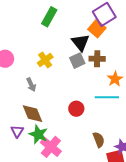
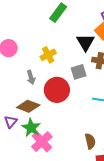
gray square: (77, 61) -> (79, 72), moved
red circle: (76, 109) -> (57, 90), moved, size x1.6
brown diamond: (32, 114) -> (28, 106), turned -55

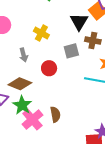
yellow cross: (48, 55) -> (41, 33), turned -35
red circle: (57, 90) -> (49, 68), size x0.6
brown semicircle: (90, 141) -> (55, 114), moved

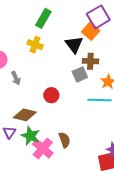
yellow cross: (41, 33) -> (35, 45), moved
gray square: (71, 51) -> (80, 74), moved
gray arrow: (23, 55) -> (16, 78), moved

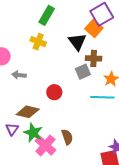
gray arrow: (16, 78) -> (19, 75), turned 120

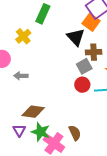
yellow cross: (38, 42) -> (23, 36), moved, turned 35
red circle: (54, 92) -> (82, 85), moved

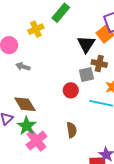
red circle: (82, 85) -> (71, 90), moved
brown diamond: (33, 112) -> (25, 104), turned 35
brown semicircle: (75, 133) -> (72, 130), moved

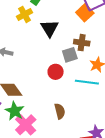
yellow cross: (36, 29) -> (25, 14), moved
black triangle: (86, 44) -> (50, 28), moved

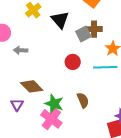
gray square: (70, 55) -> (83, 34), moved
green star: (15, 111) -> (54, 104), moved

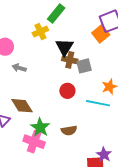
brown cross: (94, 29) -> (70, 60), moved
brown semicircle: (83, 100) -> (69, 130), turned 91
pink cross: (51, 119) -> (34, 142), turned -30

